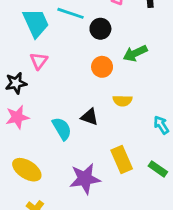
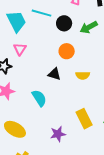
green arrow: (135, 53) -> (89, 27), moved
black triangle: (90, 117) -> (54, 74), moved
purple star: (85, 179) -> (58, 134), size x0.7

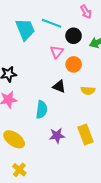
pink triangle: (20, 49) -> (57, 52), moved
cyan semicircle: (39, 98) -> (42, 110), turned 36
purple star: (58, 134) -> (57, 136), moved

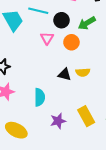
orange circle: (74, 64) -> (71, 42), moved
black triangle: (59, 86) -> (65, 74), moved

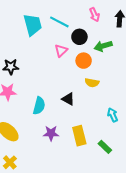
yellow semicircle: (83, 72) -> (92, 83), moved
black triangle: (65, 74) -> (68, 99), moved

